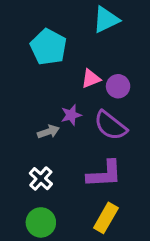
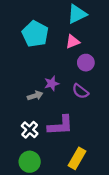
pink triangle: (91, 79) -> (73, 42), moved
purple semicircle: (110, 126) -> (80, 91), size x0.7
purple L-shape: (104, 174) -> (60, 125), moved

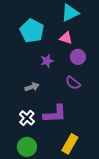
pink triangle: (73, 42) -> (66, 38), turned 40
purple star: (52, 84) -> (47, 61), moved

